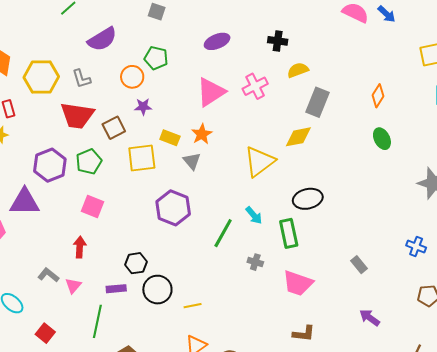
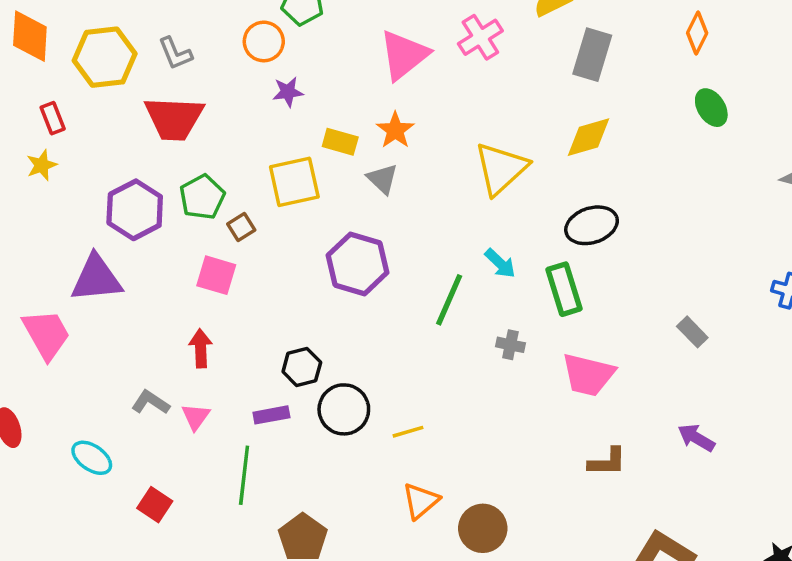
brown square: (114, 128) -> (241, 227), moved, size x0.7
yellow diamond: (298, 137) -> (589, 137), moved
purple arrow: (370, 318) -> (696, 438), moved

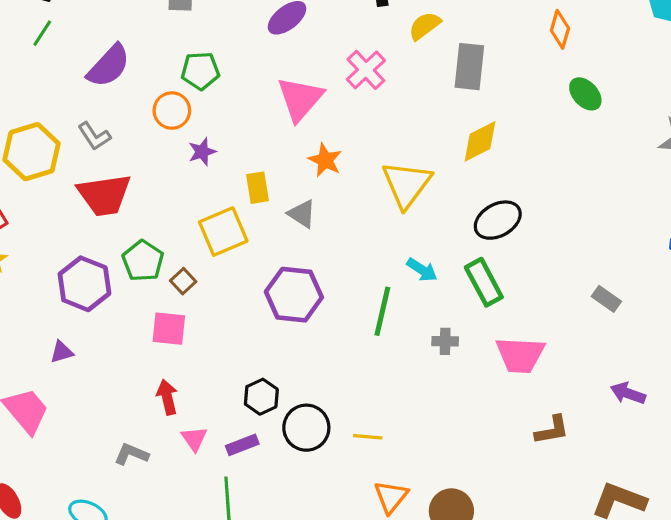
orange star: (395, 130) -> (325, 160), moved
yellow rectangle: (340, 142) -> (258, 188), turned 76
purple triangle: (96, 278) -> (62, 352), size x0.5
pink triangle: (196, 417) -> (194, 439), moved
yellow line: (408, 432) -> (368, 437), turned 32

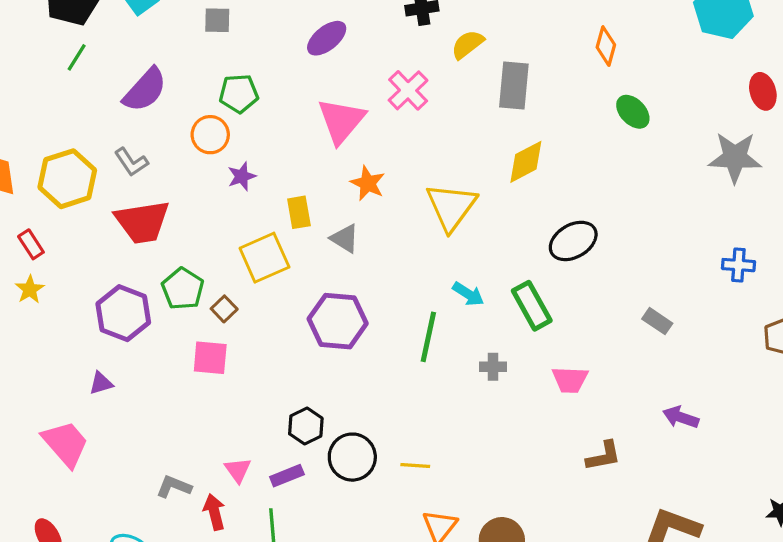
black ellipse: (498, 220) -> (573, 241), moved
pink trapezoid: (520, 355) -> (570, 380), size x0.7
red arrow: (167, 397) -> (214, 512), moved

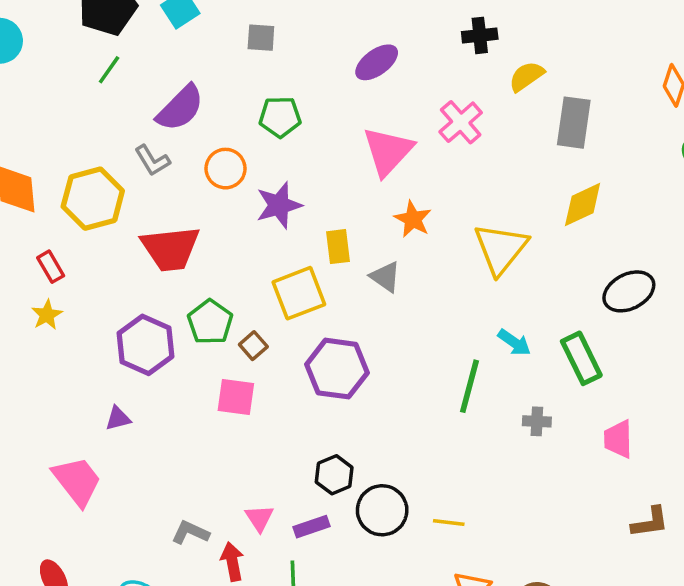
orange circle: (210, 135) -> (226, 169), moved
gray L-shape: (131, 162) -> (152, 160), moved
purple star: (242, 176) -> (279, 205), size x1.5
purple hexagon: (338, 321) -> (337, 369), moved
pink trapezoid: (570, 380) -> (618, 439), turned 84

